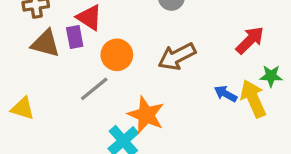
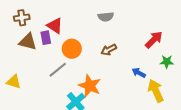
brown arrow: (177, 56) -> (109, 50), size x0.7
yellow arrow: (253, 99) -> (156, 91), moved

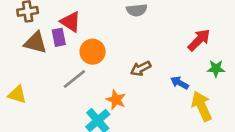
brown arrow: (109, 50) -> (141, 69), moved
orange star: (90, 86) -> (116, 100), size x0.7

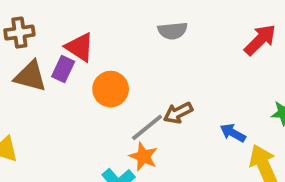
purple rectangle: (59, 37) -> (63, 69), turned 36
red arrow: (199, 40) -> (260, 40), moved
gray line: (74, 79) -> (147, 127), moved

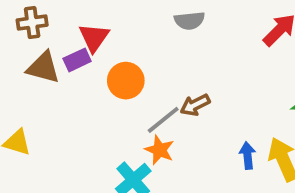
red triangle: (80, 47) -> (94, 37), turned 32
purple rectangle: (63, 69) -> (77, 60), turned 40
blue arrow: (233, 133) -> (248, 156), moved, turned 55

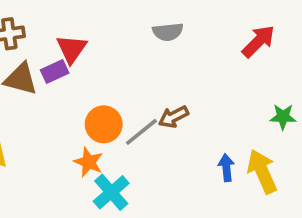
orange circle: (126, 81) -> (104, 124), moved
orange star: (159, 150) -> (89, 162), moved

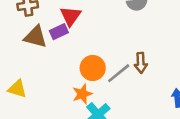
brown arrow: (173, 117) -> (141, 63), turned -66
orange star: (89, 162) -> (82, 94), turned 30

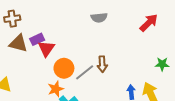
red triangle: (71, 16) -> (46, 49), moved

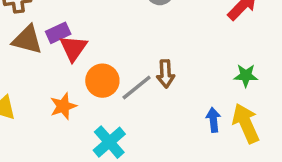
green star: (162, 64) -> (246, 76), moved
orange star: (56, 89) -> (63, 106), moved

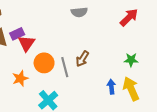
brown arrow: (166, 74) -> (82, 59), turned 35
gray line: (137, 87) -> (65, 67), turned -66

